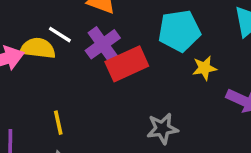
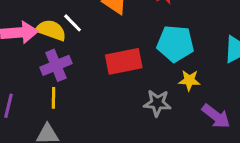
purple cross: (103, 44) -> (56, 65), moved
gray star: (162, 129) -> (157, 103), moved

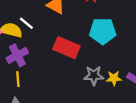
red rectangle: (124, 61) -> (66, 48), turned 40
yellow star: (189, 80) -> (114, 78), moved

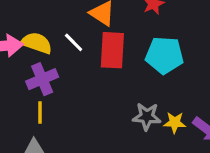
white line: (26, 23) -> (74, 42), moved
red rectangle: (66, 48) -> (112, 50), moved, turned 65

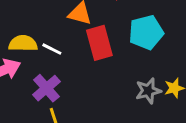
white line: (74, 42) -> (52, 49), moved
yellow semicircle: (37, 43) -> (23, 43), moved

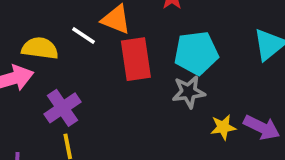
white line: (52, 49) -> (83, 35), moved
gray star: (148, 91) -> (189, 92), moved

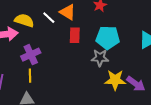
red rectangle: (136, 59) -> (75, 35), size x0.7
yellow star: (223, 127) -> (115, 80), size x1.5

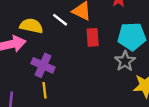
purple cross: (31, 55) -> (43, 65), turned -36
gray star: (100, 58) -> (125, 61), turned -30

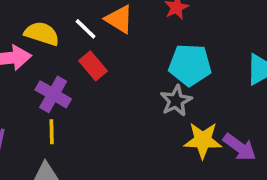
red rectangle: (93, 37) -> (93, 66), moved, turned -42

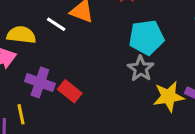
red rectangle: (93, 66) -> (70, 91), moved
yellow line: (52, 132) -> (21, 114), moved

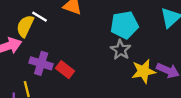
white line: (56, 24) -> (40, 17), moved
yellow semicircle: (21, 35) -> (25, 26), turned -70

